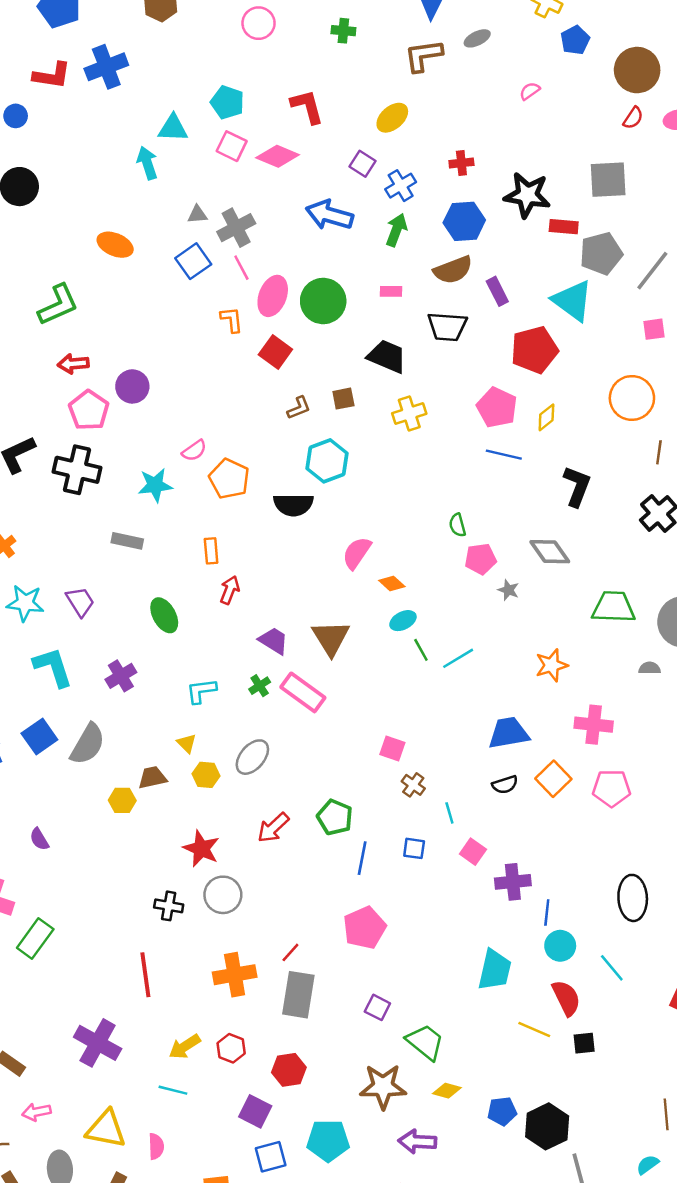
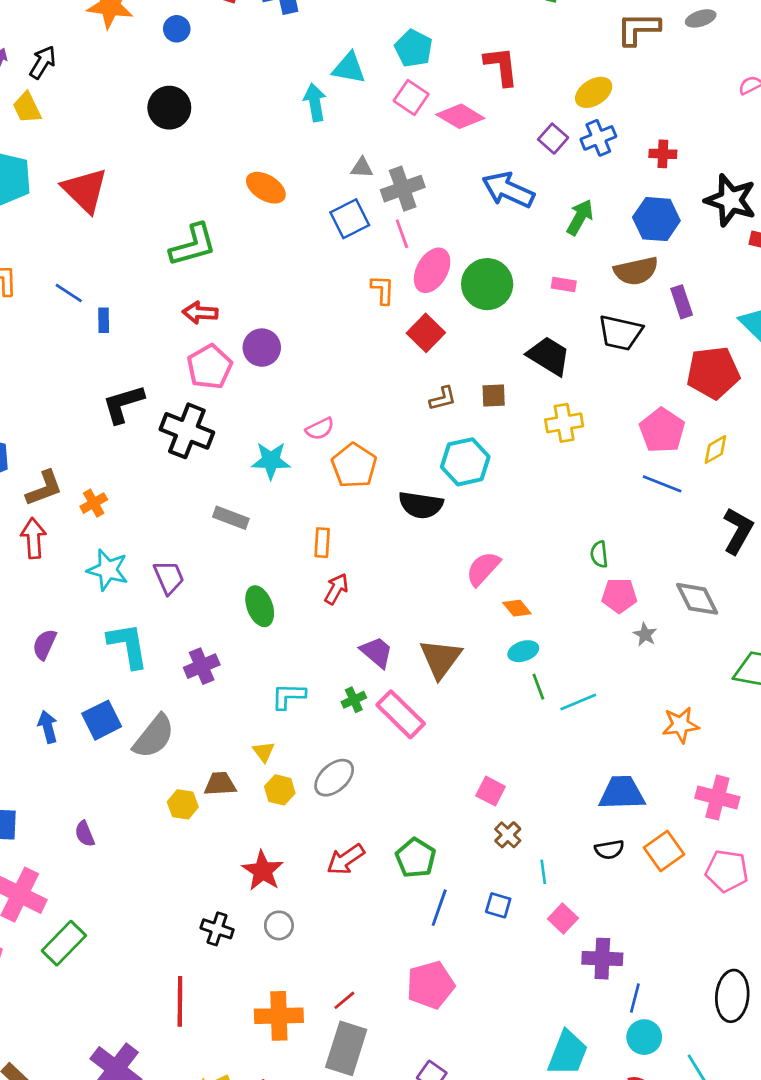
blue cross: (401, 186) -> (598, 138), moved
gray circle: (223, 895) -> (279, 925), size x0.7

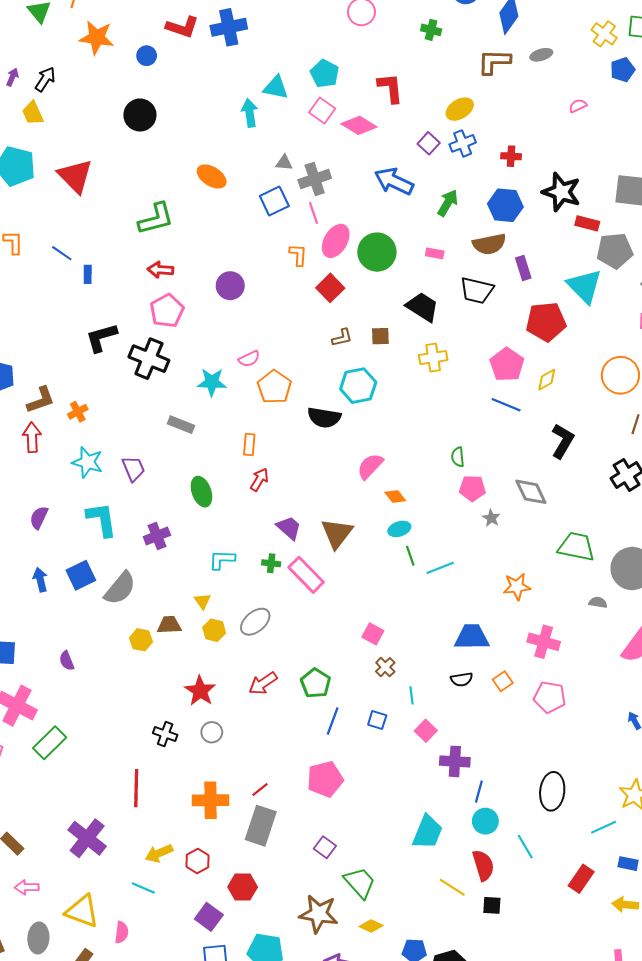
purple circle: (262, 348) -> (230, 286), moved
green cross: (354, 700) -> (271, 563), turned 30
orange square: (664, 851) -> (503, 681), size x0.7

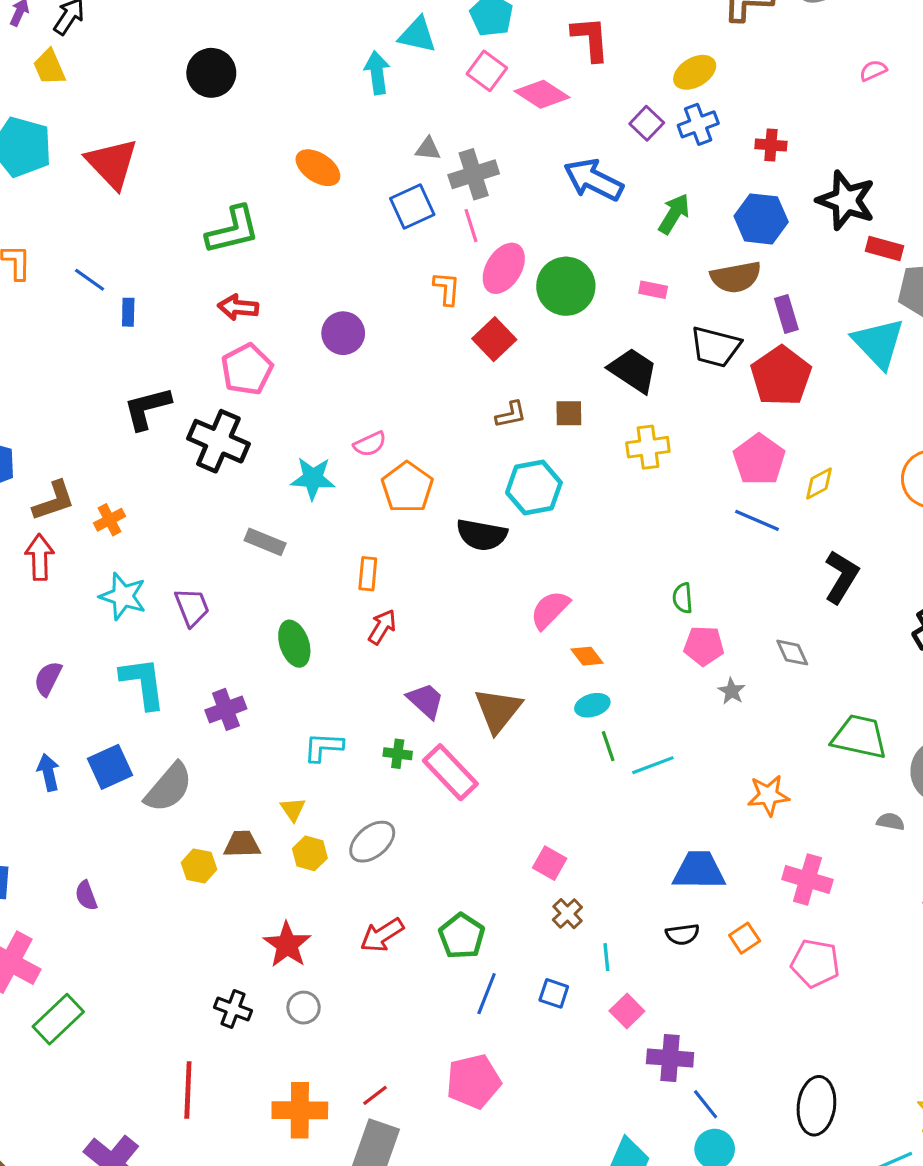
red pentagon: (546, 322) -> (781, 376), moved, turned -30
gray diamond: (531, 492) -> (792, 653), size x0.7
blue line: (479, 792) -> (706, 1104), turned -55

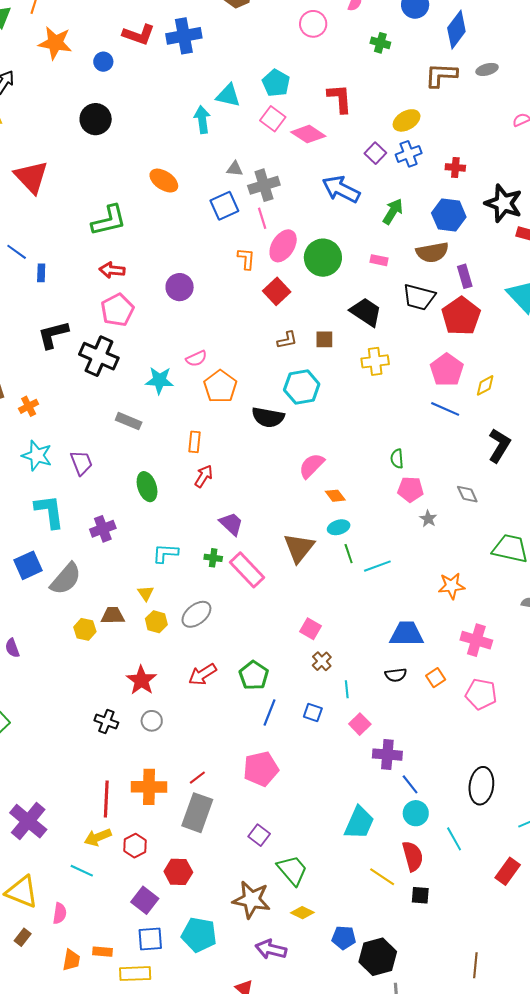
brown triangle: (498, 710) -> (299, 548), moved
red line: (188, 1090) -> (106, 799), moved

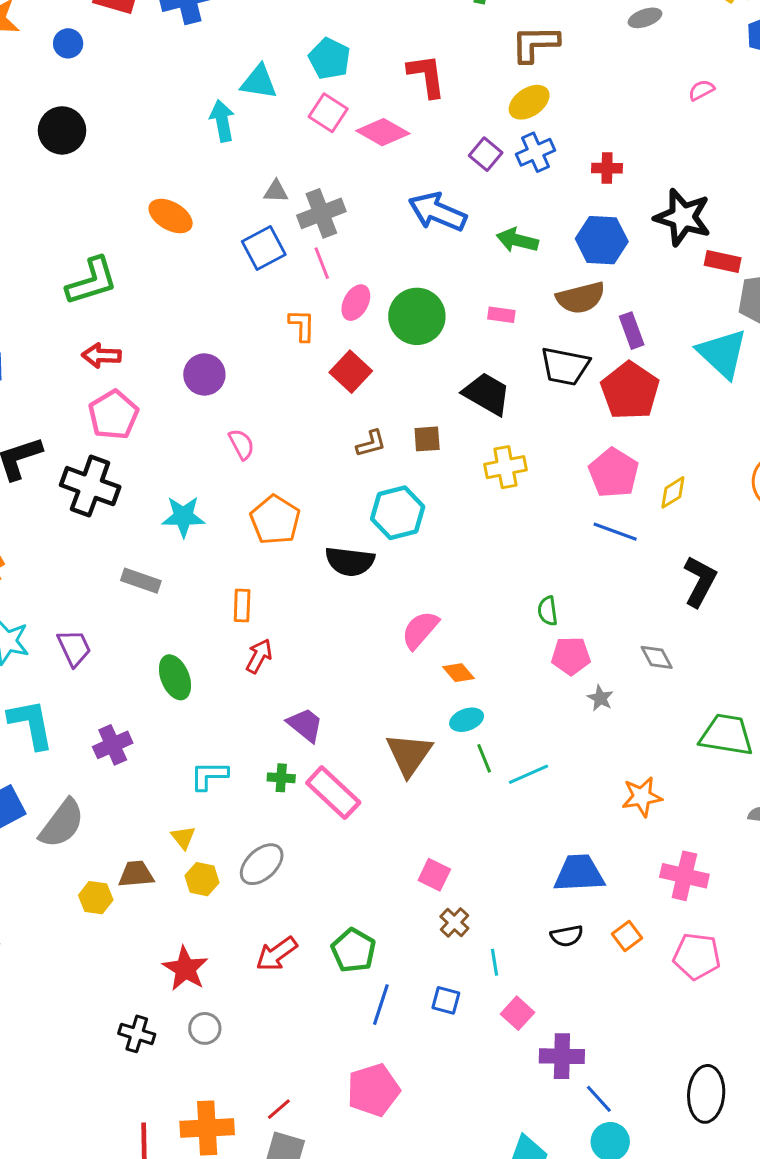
brown L-shape: (441, 75) -> (535, 44), moved
green arrow: (393, 211) -> (517, 240), turned -104
pink ellipse: (283, 246) -> (356, 303), size x0.7
pink semicircle: (196, 359) -> (241, 444), moved, turned -90

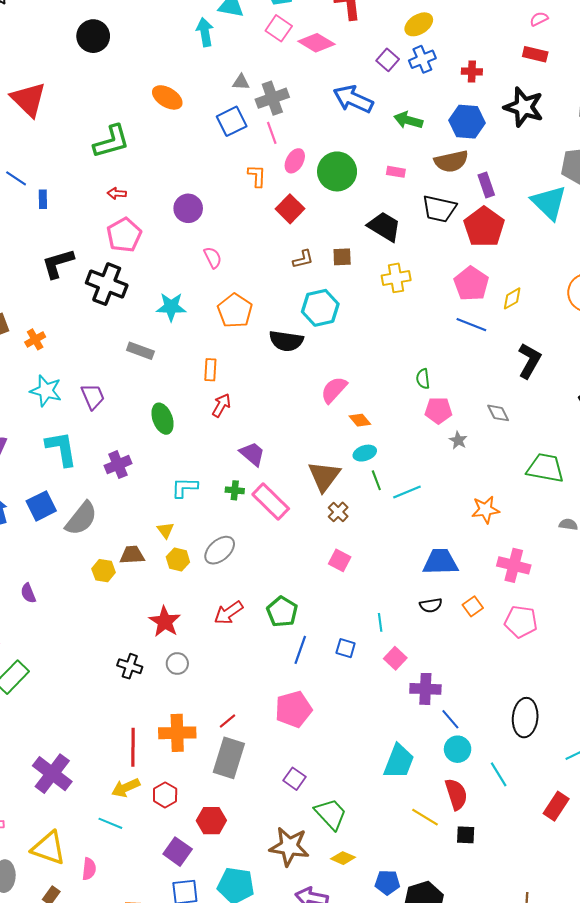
red rectangle: (723, 262) -> (535, 54), moved
red arrow: (101, 356) -> (117, 193), size x0.7
brown cross: (454, 922) -> (338, 512), moved

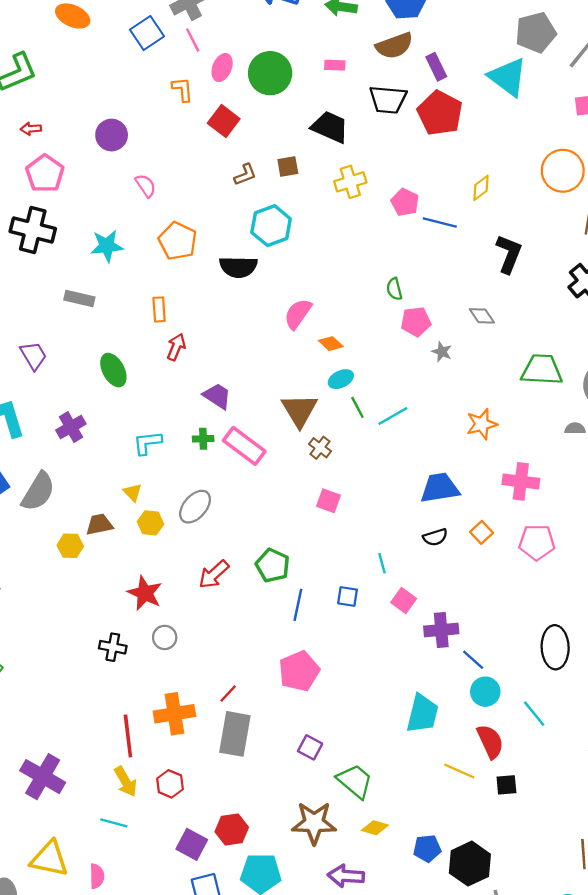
pink pentagon: (471, 284) -> (405, 202), moved, size x0.7
yellow arrow: (126, 788) -> (126, 782), turned -88
red hexagon: (211, 821) -> (232, 830), moved

